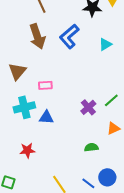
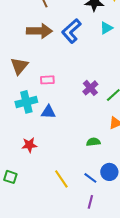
brown arrow: (37, 36) -> (39, 31), turned -70
cyan triangle: (105, 44) -> (106, 28), moved
purple cross: (88, 107) -> (90, 88), moved

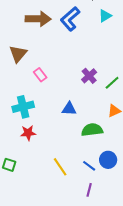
pink rectangle: (47, 80) -> (40, 75), moved, turned 56
cyan cross: (26, 102) -> (23, 107), moved
blue triangle: (48, 112) -> (69, 109), moved
green semicircle: (93, 142) -> (92, 130), size x1.5

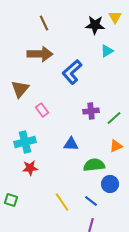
blue L-shape: (70, 19) -> (72, 72), moved
purple cross: (89, 76) -> (91, 111), turned 35
blue circle: (108, 160) -> (110, 184), moved

